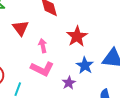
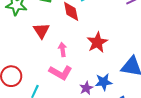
blue star: (85, 65) -> (104, 82), moved, turned 30

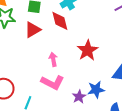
red triangle: (41, 31) -> (33, 30), moved, turned 36

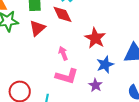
blue star: (96, 90) -> (105, 64), moved

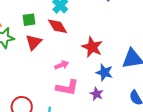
pink arrow: (63, 53) -> (62, 65), turned 96
blue star: (105, 64) -> (104, 72), turned -30

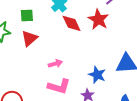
red diamond: (57, 26) -> (72, 23), moved
red star: (92, 47) -> (98, 19), moved

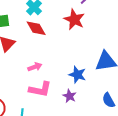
red diamond: (72, 23) -> (36, 28), moved

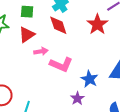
pink arrow: (35, 67) -> (41, 51), moved
pink L-shape: (40, 89) -> (61, 64), moved

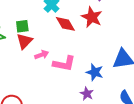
green square: (27, 12) -> (22, 26), moved
red diamond: (58, 25) -> (65, 24), moved

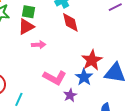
red star: (92, 17) -> (92, 60), moved
pink L-shape: (64, 64) -> (55, 78), moved

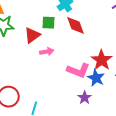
green square: (29, 12) -> (49, 23), moved
pink L-shape: (55, 78) -> (78, 70), moved

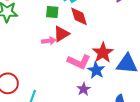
red triangle: (32, 35) -> (61, 34), moved

